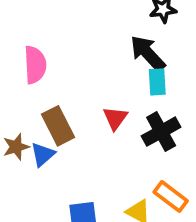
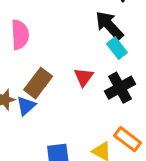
cyan rectangle: (157, 82) -> (117, 48), turned -35
brown rectangle: (58, 126) -> (38, 83), turned 64

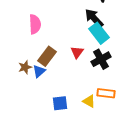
cyan rectangle: (117, 48) -> (99, 33), size x1.5
orange rectangle: (128, 139) -> (106, 93), turned -30

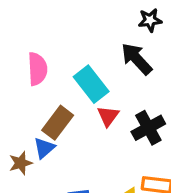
cyan rectangle: (99, 33) -> (91, 84), moved
brown star: (25, 67) -> (21, 163), moved

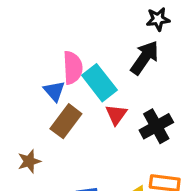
black arrow: (137, 59) -> (145, 58), turned 78
pink semicircle: (37, 69) -> (73, 68), moved
blue triangle: (44, 148) -> (54, 91), moved, turned -30

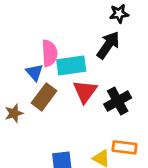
cyan rectangle: (99, 83) -> (71, 66), turned -60
red triangle: (116, 115) -> (85, 91), size x1.4
brown star: (29, 161) -> (14, 113), moved

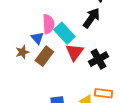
cyan rectangle: (71, 66) -> (64, 33), turned 55
brown star: (14, 113) -> (22, 52), moved

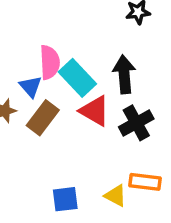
black arrow: (92, 18) -> (124, 74), moved, turned -40
red triangle: (74, 52) -> (95, 111), turned -36

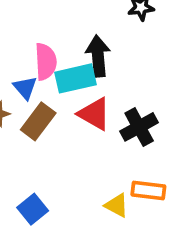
black arrow: (124, 74) -> (98, 56), moved
cyan rectangle: (77, 78) -> (76, 78), turned -60
blue square: (65, 199) -> (33, 209), moved, turned -32

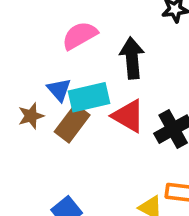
pink semicircle: (46, 62) -> (80, 36), moved, turned -117
cyan rectangle: (76, 78) -> (89, 97), moved

